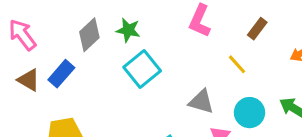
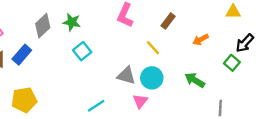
cyan square: (142, 69) -> (82, 51), size x0.7
cyan circle: (249, 113) -> (152, 78), moved

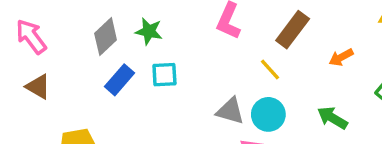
brown rectangle: (168, 21) -> (293, 30), size x1.5
cyan square: (82, 51) -> (164, 75), turned 36
blue rectangle: (22, 55) -> (119, 80), moved

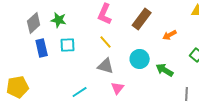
yellow line: (270, 69) -> (106, 42), moved
blue rectangle: (119, 80) -> (42, 48), turned -54
cyan circle: (268, 114) -> (140, 59), moved

